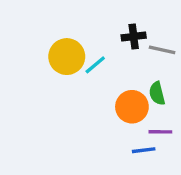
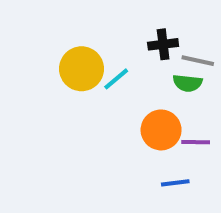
green semicircle: (157, 93) -> (188, 83), moved, turned -70
purple line: (160, 132) -> (196, 142), moved

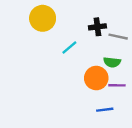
yellow circle: (82, 69) -> (43, 18), moved
green semicircle: (188, 83) -> (112, 62), moved

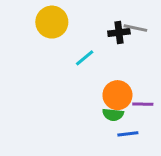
gray line: (118, 37) -> (135, 28), moved
green semicircle: (112, 62) -> (113, 115), moved

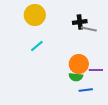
gray line: (135, 28) -> (89, 29), moved
cyan line: (85, 58) -> (37, 46), moved

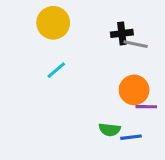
orange circle: (79, 64) -> (134, 90), moved
green semicircle: (76, 77) -> (110, 130), moved

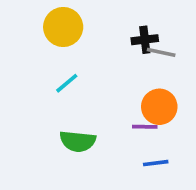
purple line: (146, 107) -> (145, 127), moved
green semicircle: (110, 130) -> (78, 141), moved, size x1.4

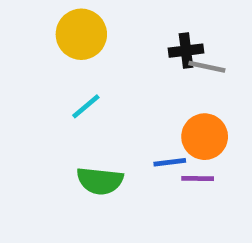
purple line: (145, 127) -> (198, 178), moved
blue line: (156, 163) -> (170, 162), moved

